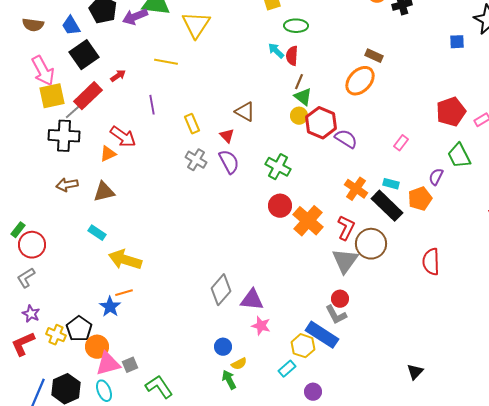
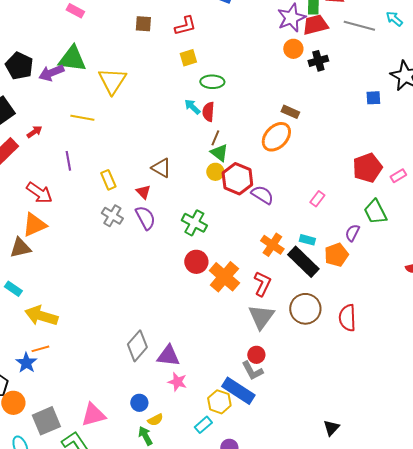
orange triangle: (108, 154) -> (34, 225), moved, size x1.5
brown circle: (371, 244) -> (305, 309), moved
pink triangle: (108, 364) -> (93, 415), moved
gray square: (130, 365) -> (46, 421), size x1.8

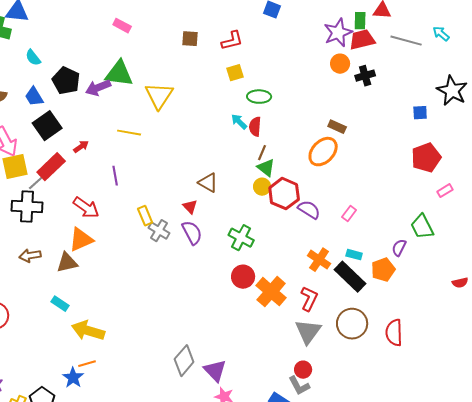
red pentagon: (367, 168) -> (426, 158), moved
yellow rectangle: (108, 180) -> (145, 216), moved
pink rectangle: (317, 199) -> (349, 214), moved
purple triangle: (168, 356) -> (215, 371), turned 40

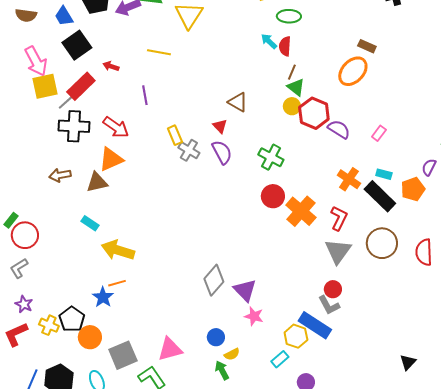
red arrow: (81, 147) -> (111, 66), turned -126
black cross: (27, 207) -> (74, 126), moved

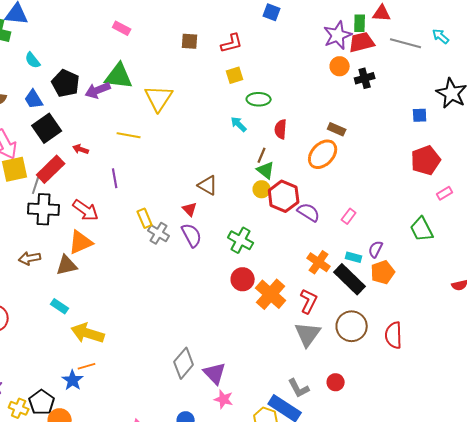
red semicircle: (285, 46) -> (281, 129), moved
gray line: (66, 102) -> (36, 185), turned -30
purple semicircle: (429, 167) -> (376, 249), moved
red circle: (333, 289) -> (336, 382), moved

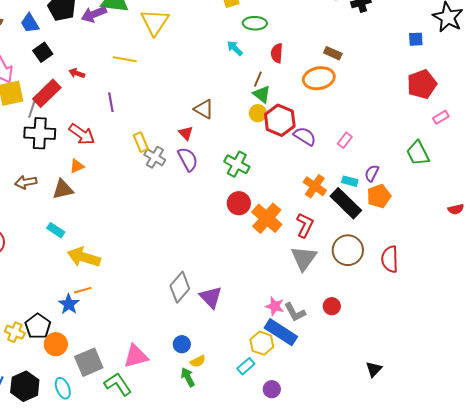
black square: (47, 128) -> (43, 52), size x0.7
orange ellipse: (323, 154) -> (319, 78), turned 36
orange triangle: (81, 242) -> (77, 166), size x0.6
pink star: (224, 399) -> (275, 306), moved

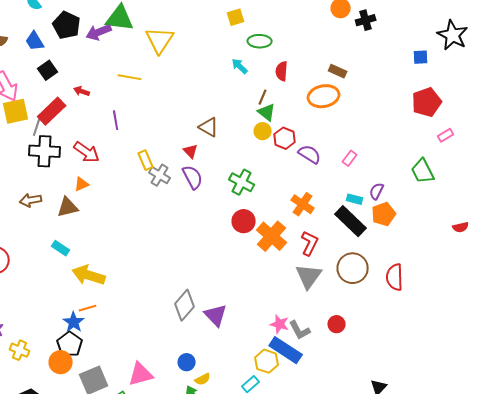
red hexagon: (280, 120) -> (285, 138), size x0.7
orange cross: (315, 186) -> (303, 204), moved
black pentagon: (38, 326) -> (70, 344), moved

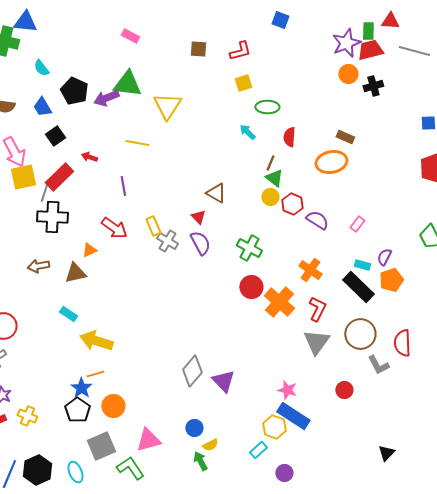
red arrow: (87, 152) -> (114, 228), moved
gray L-shape: (300, 330) -> (378, 365), moved
orange circle: (61, 362) -> (113, 406), moved

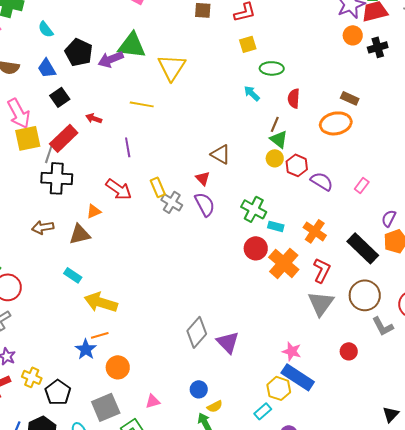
cyan rectangle: (362, 265) -> (276, 226), moved
black pentagon: (77, 410) -> (58, 392), moved
pink triangle: (148, 440) -> (153, 401), size x0.6

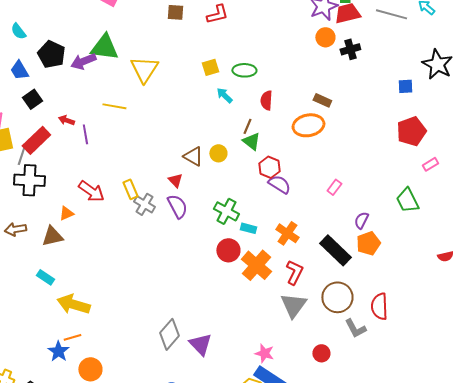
yellow square: (248, 44) -> (210, 67), moved
purple line: (128, 147) -> (85, 134), moved
yellow circle: (275, 158) -> (218, 153), moved
purple semicircle: (322, 181) -> (279, 184), moved

